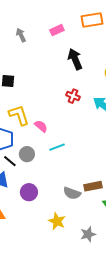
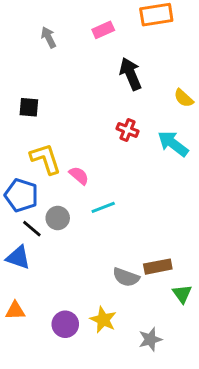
purple circle: (29, 192) -> (65, 324), moved

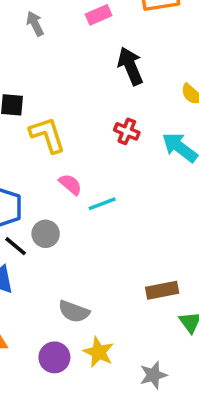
yellow L-shape: (46, 159) -> (47, 135), moved
cyan line: (103, 207) -> (102, 204), moved
gray semicircle: (126, 277) -> (74, 311), moved

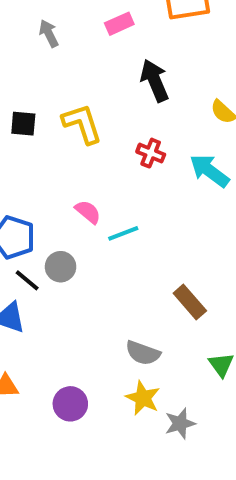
yellow L-shape: (47, 135) -> (82, 124), moved
brown rectangle: (162, 290) -> (190, 302), moved, turned 60
gray semicircle: (74, 311) -> (143, 353), moved
yellow star: (99, 352) -> (143, 398), moved

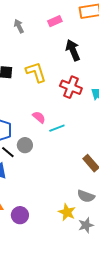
red cross: (151, 153) -> (71, 87), size x1.5
gray semicircle: (143, 353) -> (86, 196), moved
purple circle: (70, 404) -> (20, 215), moved

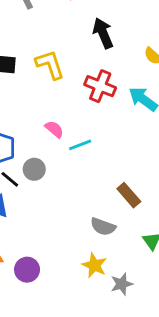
gray semicircle: (86, 196) -> (103, 227), moved

